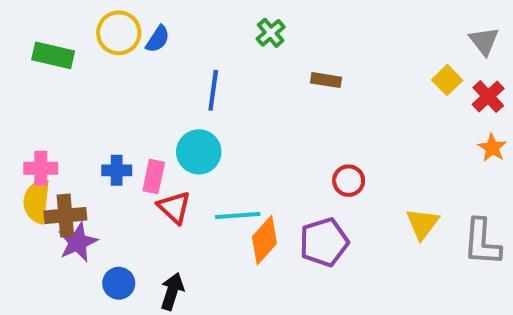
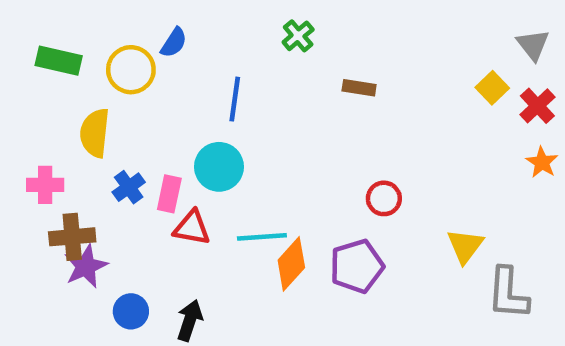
yellow circle: (119, 33) -> (131, 70), moved
blue cross: (117, 170) -> (129, 187), turned -36
yellow semicircle: (37, 201) -> (95, 133), moved
red triangle: (174, 207) -> (192, 228), turned -33
gray L-shape: (482, 242) -> (508, 293), moved

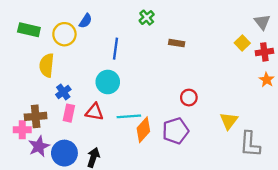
red cross: (537, 106) -> (264, 52), turned 35
pink cross: (45, 185) -> (22, 130), moved
pink rectangle: (169, 194) -> (69, 113), moved
purple star: (86, 266) -> (39, 146), moved
blue circle: (131, 311) -> (64, 153), size x1.5

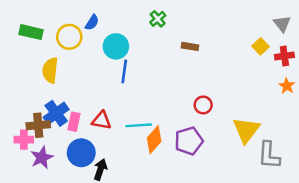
blue line: (116, 49) -> (124, 71), moved
cyan circle: (108, 82) -> (116, 46), moved
blue cross: (63, 92) -> (56, 113), moved, size x1.5
yellow triangle: (229, 121) -> (246, 130), size x1.4
blue circle: (64, 153) -> (81, 153), moved

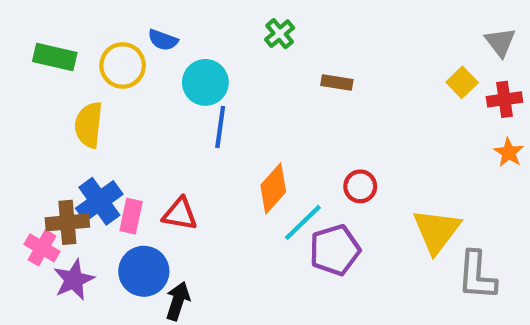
blue semicircle: (92, 22) -> (163, 40), turned 77
cyan line: (139, 125) -> (303, 222), moved, turned -40
pink cross: (24, 140) -> (42, 248), turned 30
orange diamond: (154, 140) -> (273, 189), moved

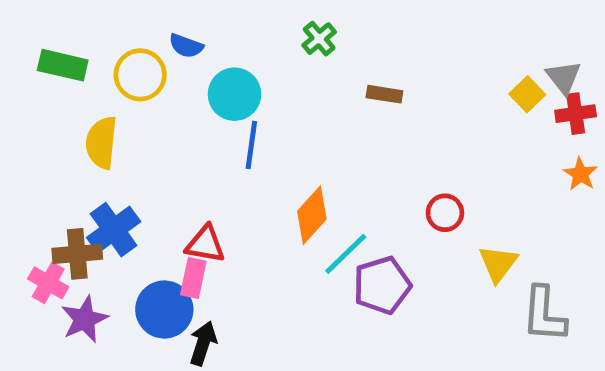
gray triangle: (500, 42) -> (563, 77), moved
red circle: (360, 186) -> (445, 213), moved
pink rectangle: (131, 216) -> (193, 278), moved
yellow triangle: (437, 231) -> (498, 264), size x0.7

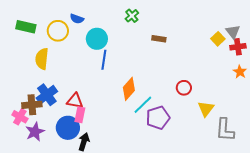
red triangle: (205, 244) -> (75, 101), moved

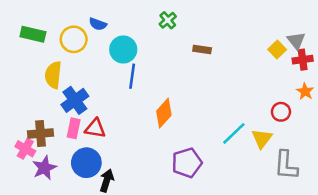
red circle: (184, 88) -> (281, 112), moved
blue cross: (47, 95) -> (75, 100), moved
cyan line: (143, 105) -> (234, 133), moved
pink rectangle: (80, 115) -> (74, 128), moved
purple pentagon: (158, 118) -> (187, 163), moved

